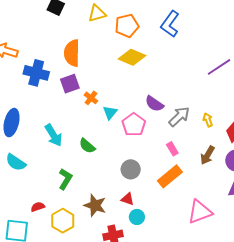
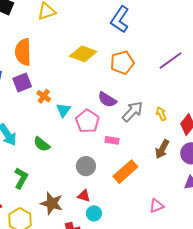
orange pentagon: (127, 26) -> (122, 63), moved
pink rectangle: (172, 149) -> (112, 140), moved, turned -48
pink triangle: (200, 212) -> (157, 206), size x0.6

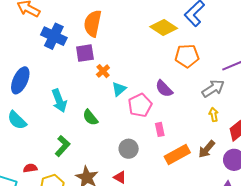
yellow diamond: (83, 54) -> (164, 28), moved
gray arrow: (133, 112) -> (213, 88), moved
pink rectangle: (112, 140) -> (160, 129), turned 56
orange rectangle: (125, 172) -> (177, 155), moved

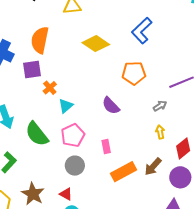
yellow diamond: (164, 28) -> (96, 44), moved
gray arrow: (213, 88) -> (160, 106), size x0.6
pink pentagon: (140, 105) -> (73, 135), moved
green semicircle: (90, 117) -> (37, 134), size x1.5

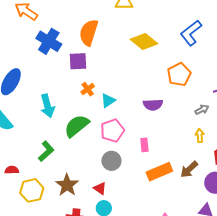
orange pentagon: (134, 73) -> (179, 75), turned -30
orange cross: (50, 88) -> (88, 89), moved
purple semicircle: (111, 106) -> (153, 105), turned -54
green semicircle: (37, 134) -> (77, 126), turned 84

